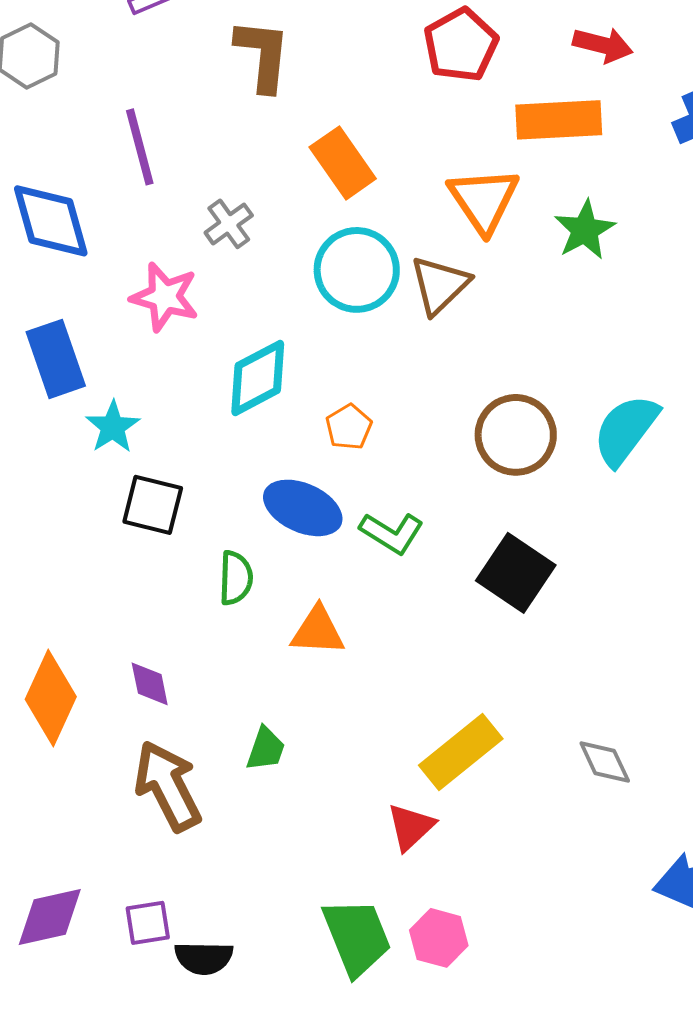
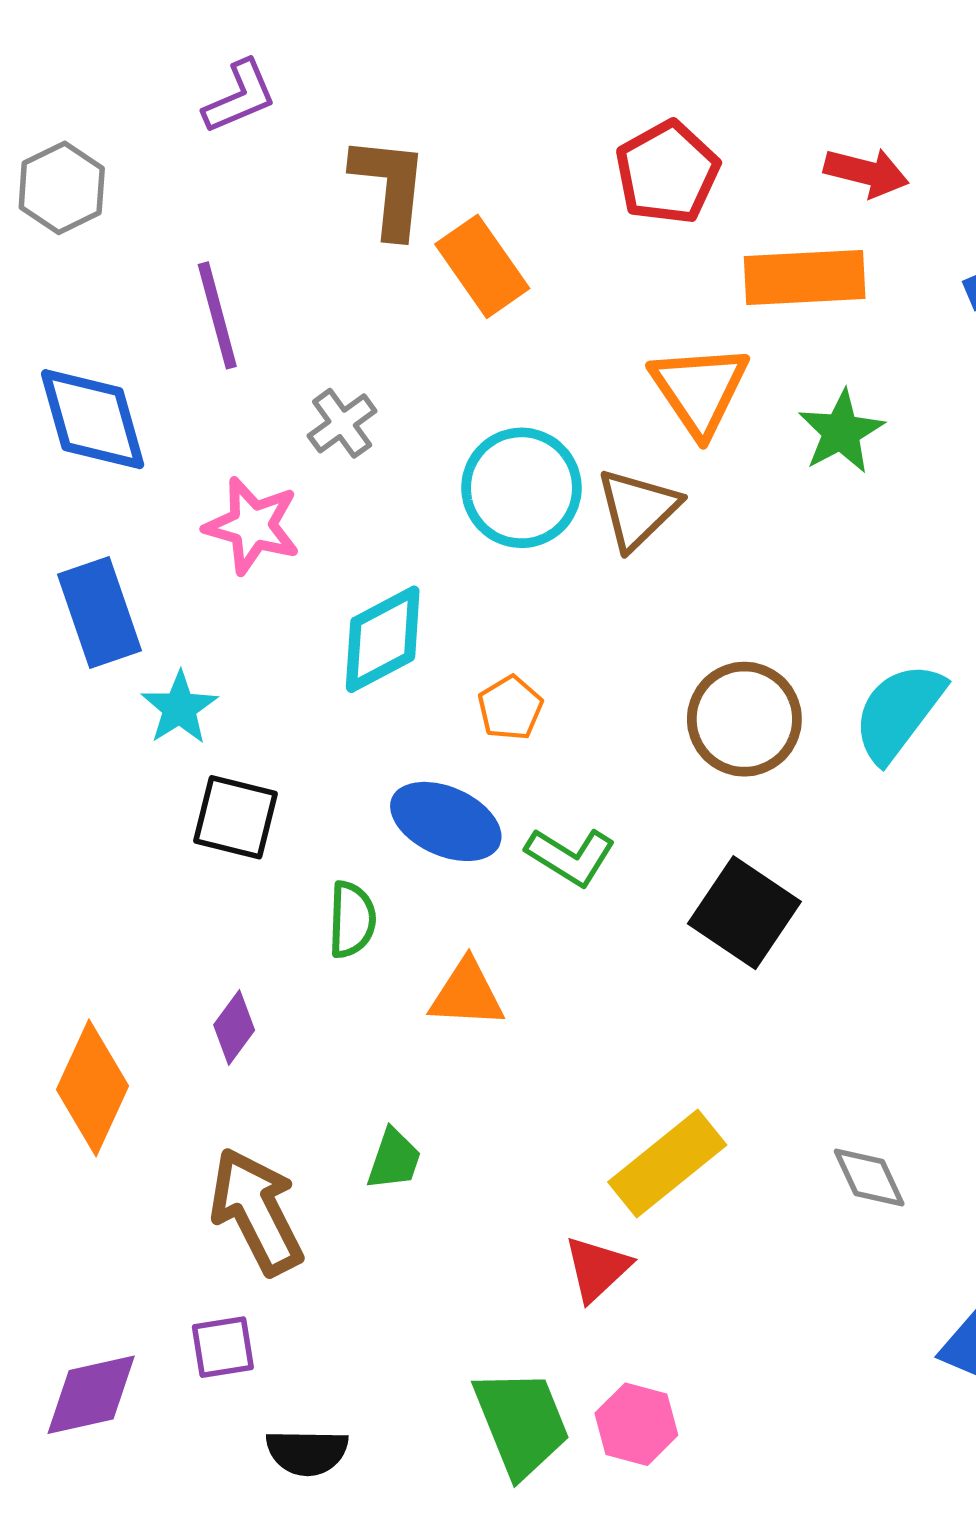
orange rectangle: (343, 163) -> (482, 266), moved
purple diamond: (150, 684) -> (234, 1028), moved, turned 48
purple square: (148, 923) -> (223, 1347), moved

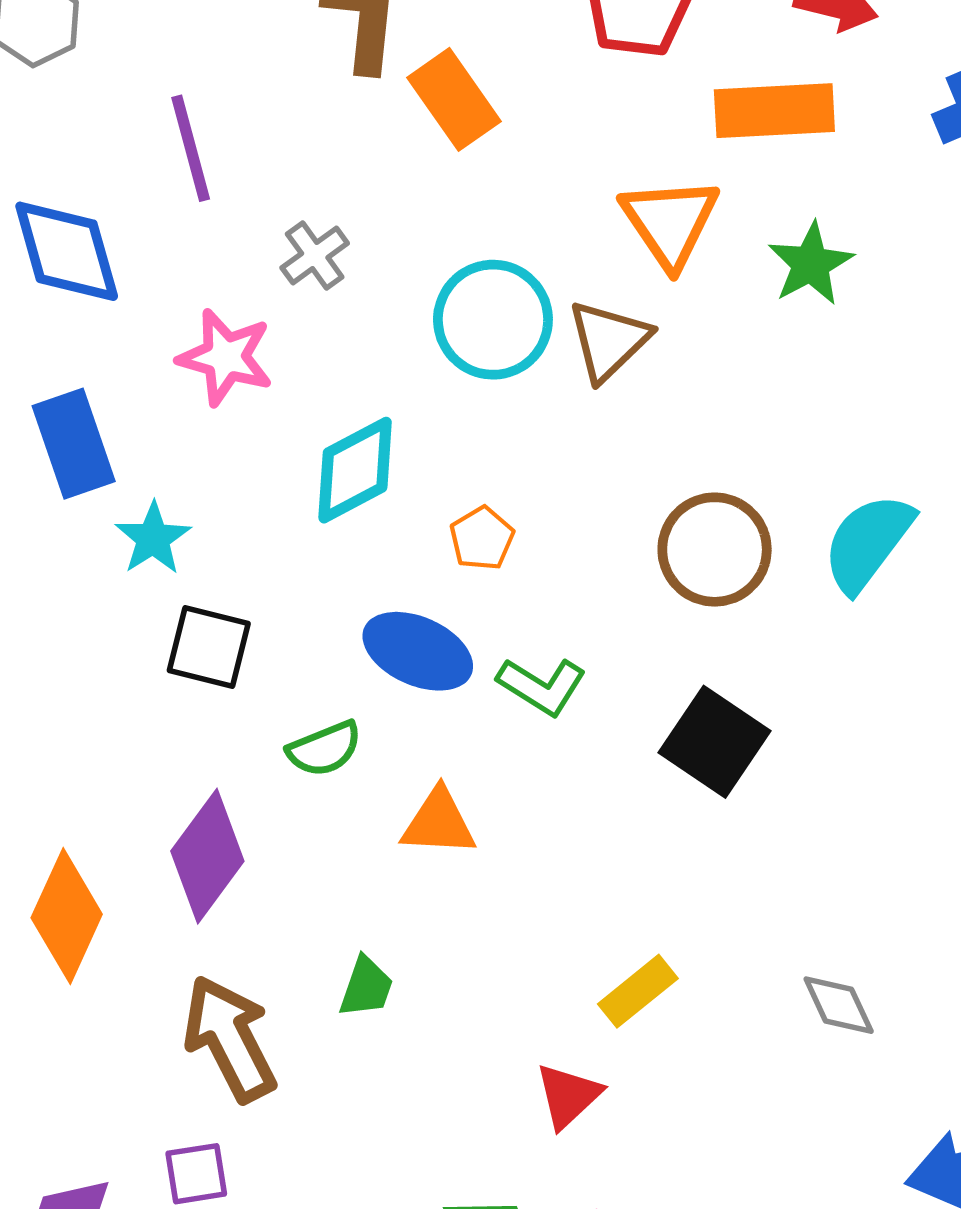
green semicircle: (352, 920) -> (324, 749), turned 66
purple diamond: (234, 1028) -> (207, 856), size x1.8
yellow rectangle: (667, 1163) -> (638, 991), size x0.7

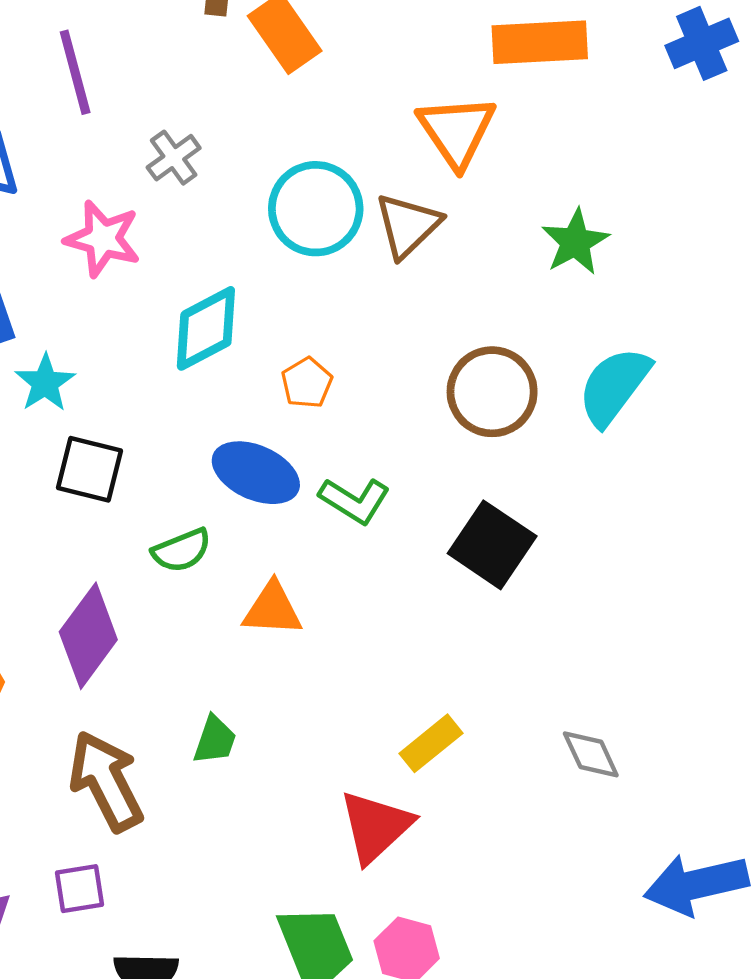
green star: (811, 264) -> (575, 242), moved
red triangle: (568, 1096) -> (376, 827), size x1.4

